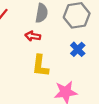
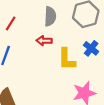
yellow L-shape: (40, 66) -> (67, 59), moved

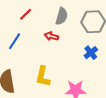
yellow L-shape: (67, 59) -> (43, 77), moved

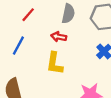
yellow L-shape: (43, 77) -> (55, 63), moved

